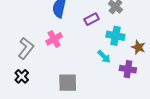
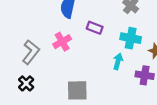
purple rectangle: (92, 19) -> (95, 28), moved, turned 48
cyan arrow: (104, 57) -> (118, 61), turned -120

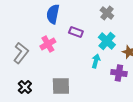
cyan cross: (131, 38) -> (107, 41), turned 30
black cross: (26, 83) -> (25, 87), moved

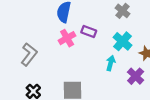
pink cross: (48, 44) -> (67, 38), moved
purple cross: (119, 73) -> (136, 76), turned 35

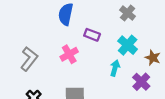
pink cross: (67, 38) -> (69, 54), moved

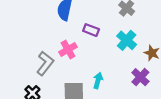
gray L-shape: (29, 59) -> (45, 63), moved
cyan arrow: (115, 68) -> (98, 81), moved

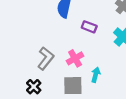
pink cross: (68, 50) -> (75, 58), moved

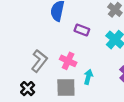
pink cross: (75, 58) -> (68, 61), turned -35

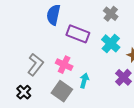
purple rectangle: (82, 30) -> (78, 34), size x1.5
gray square: (66, 88) -> (62, 91), turned 36

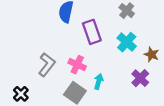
purple rectangle: (78, 34) -> (92, 32), turned 50
black cross: (24, 92) -> (21, 94), moved

